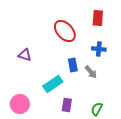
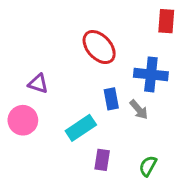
red rectangle: (98, 18) -> (166, 21), moved
blue cross: (99, 49) -> (151, 74), size x1.5
pink circle: (20, 104) -> (23, 120), moved

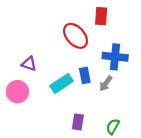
red rectangle: (166, 21) -> (101, 16), moved
gray arrow: (139, 110) -> (106, 84), turned 77
cyan rectangle: (81, 128) -> (62, 84), moved

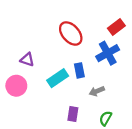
red rectangle: (101, 16) -> (116, 27), moved, turned 49
blue cross: (115, 57) -> (108, 53), turned -35
gray arrow: (106, 84) -> (97, 91), moved, turned 32

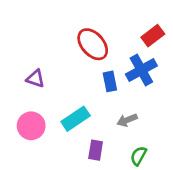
blue rectangle: (79, 70) -> (110, 81), moved
cyan rectangle: (58, 78) -> (76, 119), moved
pink circle: (16, 86) -> (31, 126), moved

